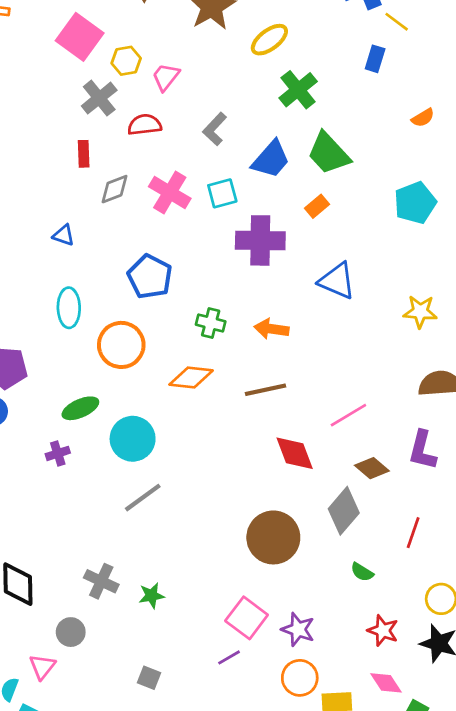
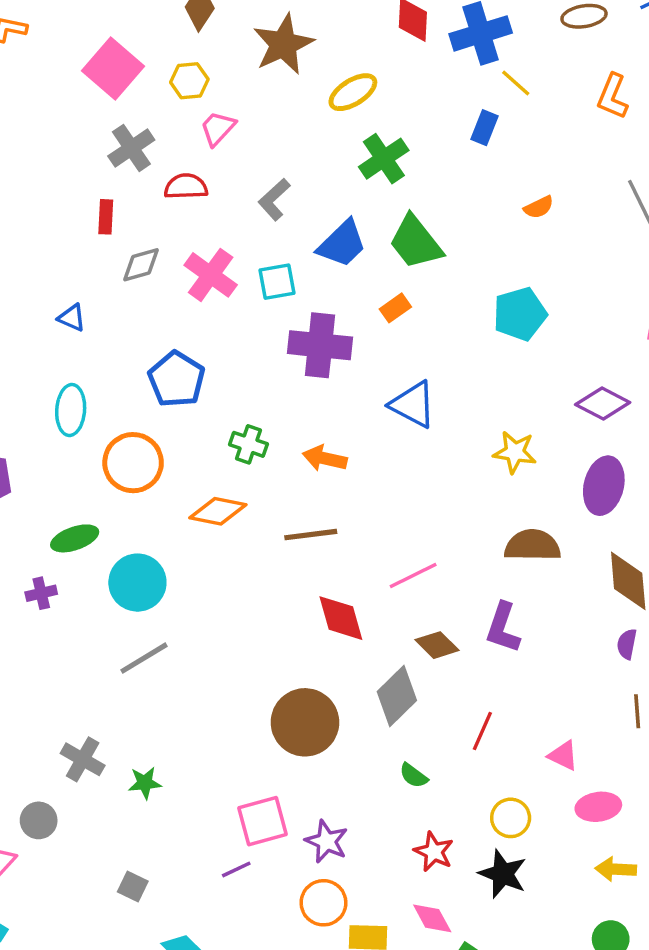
yellow hexagon: (126, 61) -> (189, 81), moved
pink square: (247, 618) -> (263, 821), turned 33

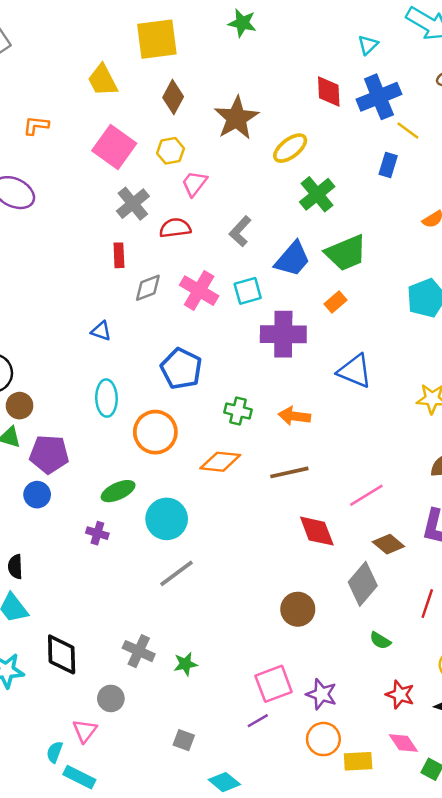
green trapezoid: (416, 242) -> (346, 253), turned -69
purple cross: (41, 593) -> (97, 533), turned 35
brown circle: (305, 722) -> (298, 609), size x0.7

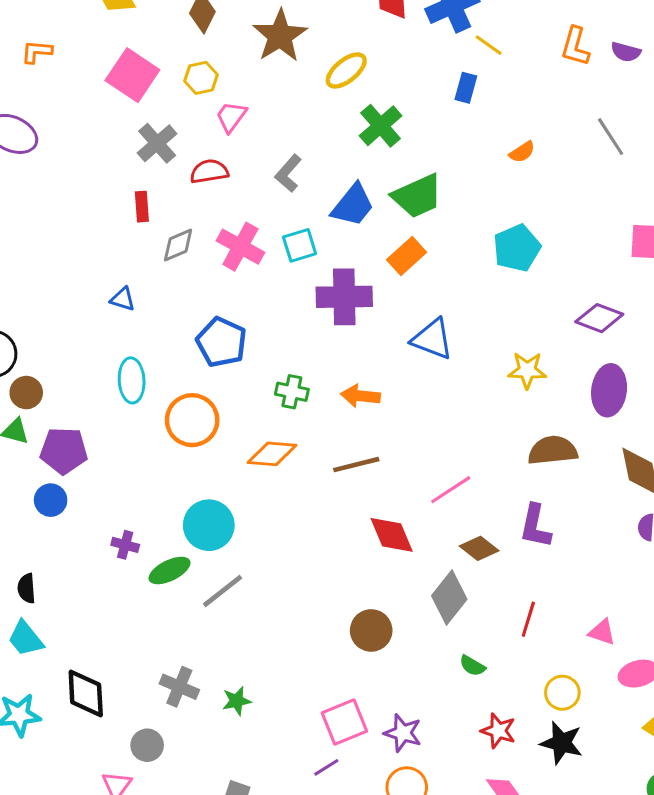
orange rectangle: (336, 302) -> (407, 256), size x1.4
green ellipse: (118, 491) -> (170, 571), moved

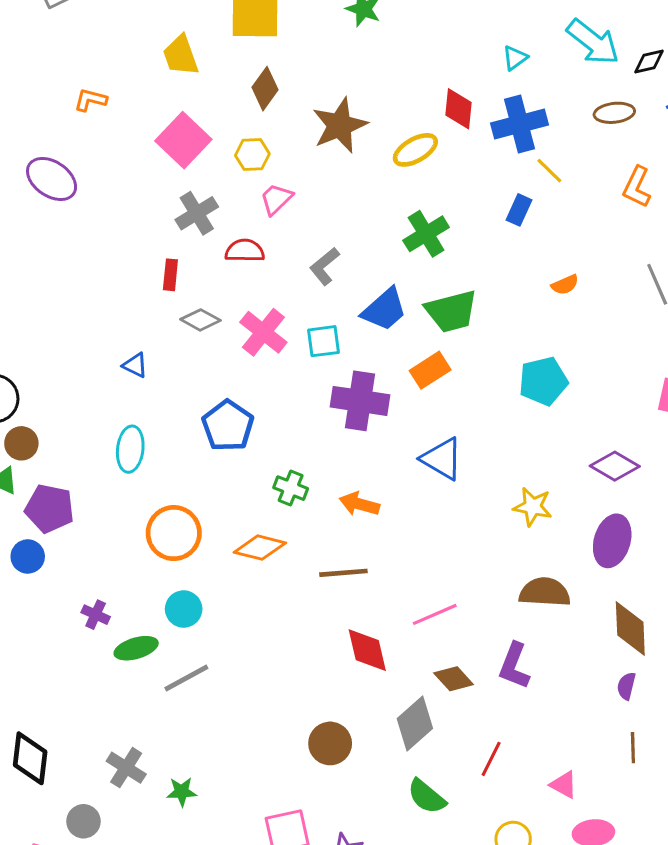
yellow ellipse: (346, 70) -> (415, 150), moved
gray diamond: (178, 245) -> (201, 320), turned 42
orange circle: (192, 420) -> (174, 533), moved
cyan circle: (209, 525) -> (184, 609), size x0.7
green semicircle: (472, 666) -> (427, 797), size x1.5

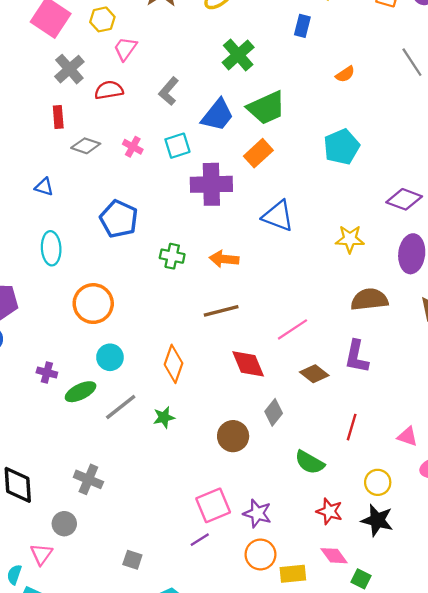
pink cross: (263, 332) -> (133, 147), size x0.6
orange diamond: (260, 548) -> (174, 364), moved, turned -75
gray diamond: (415, 723) -> (274, 412), moved, size x0.7
green star: (182, 792) -> (164, 417), moved

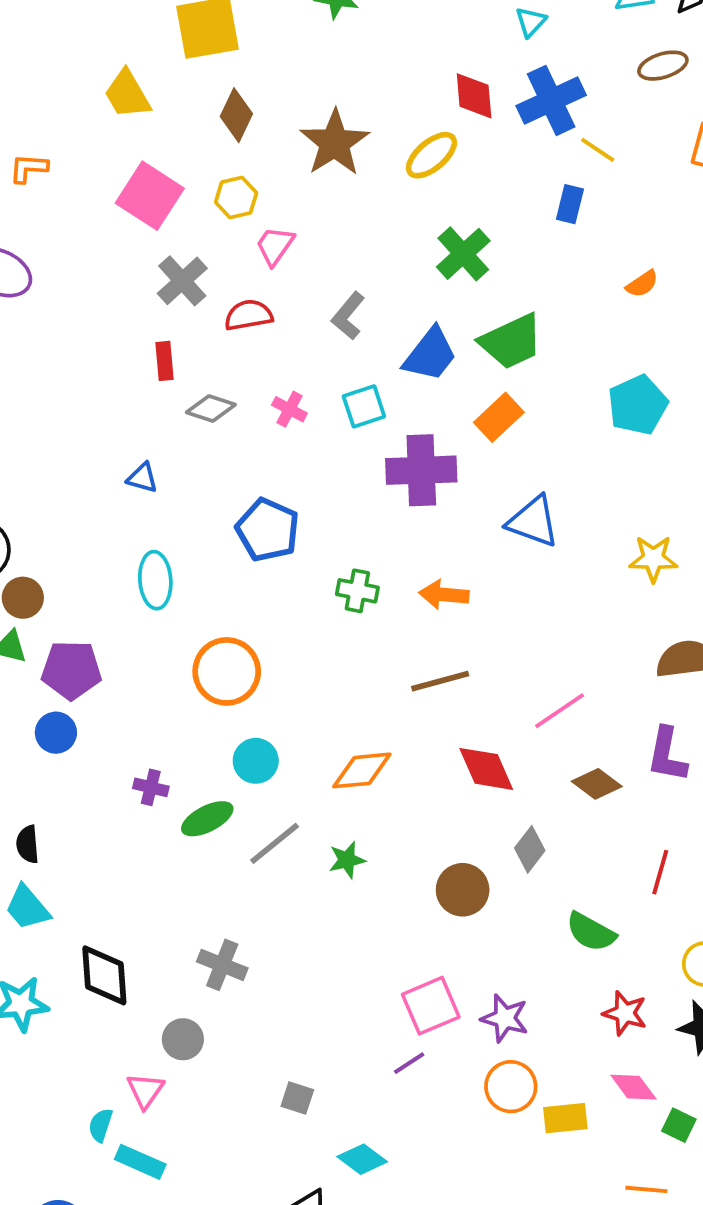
orange diamond: (174, 364) -> (362, 770), turned 66

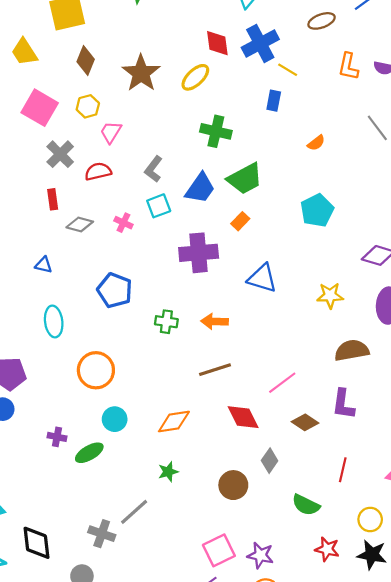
green cross: (463, 254) -> (216, 131), turned -32
cyan square: (364, 406) -> (159, 206), moved
orange rectangle: (499, 417) -> (240, 221), size x0.7
gray line: (275, 843) -> (134, 512), moved

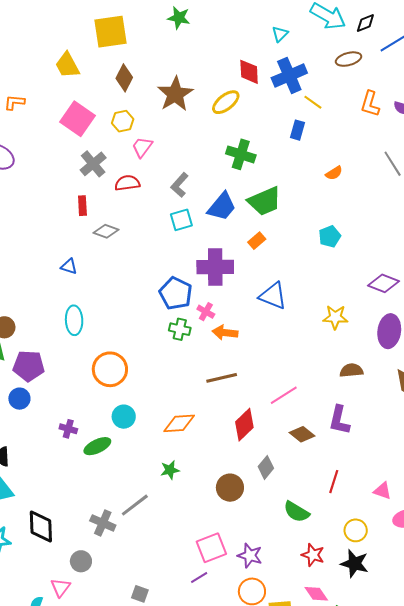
cyan pentagon: (317, 210) -> (330, 236), size x0.7
pink cross: (123, 223) -> (206, 312), moved
blue pentagon: (115, 290) -> (176, 293), moved
brown semicircle: (352, 350) -> (351, 370), size x0.7
red diamond: (243, 417) -> (244, 425), turned 68

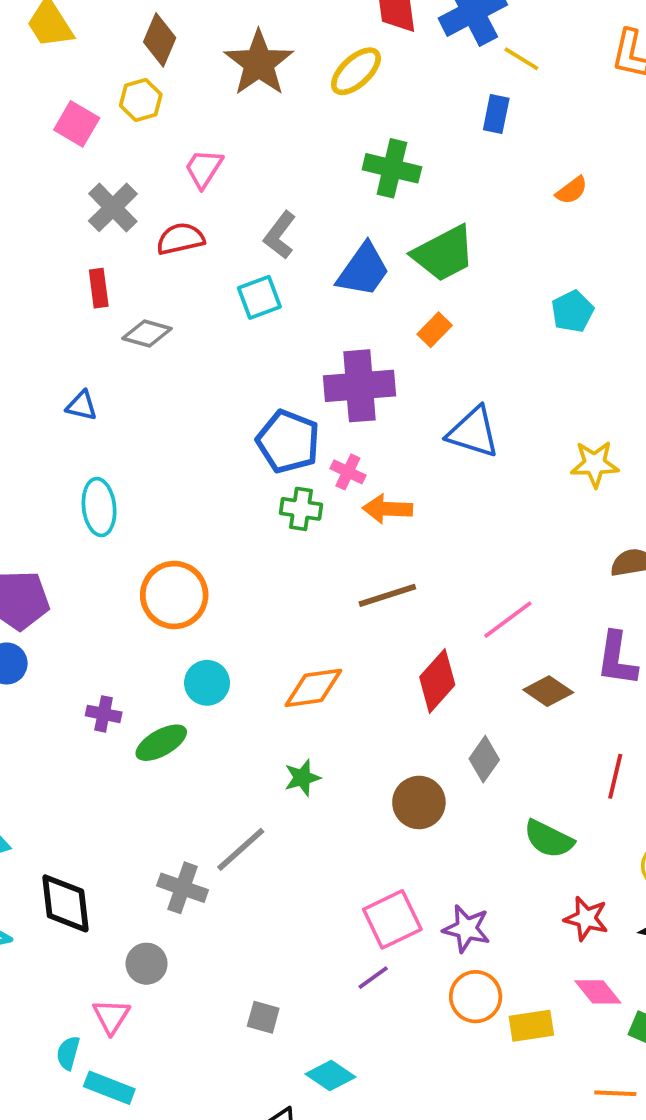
pink square: (77, 119) -> (77, 124), size x0.7
yellow hexagon: (123, 121) -> (141, 100), moved
cyan square: (181, 220) -> (259, 297), moved

